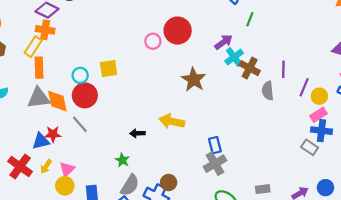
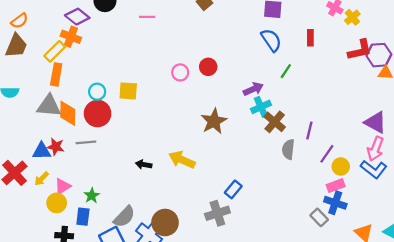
red circle: (178, 31) -> (208, 67), size x0.6
gray line: (80, 124) -> (86, 142), turned -66
blue rectangle: (215, 145) -> (233, 189), moved, turned 42
green star: (122, 160) -> (92, 196), moved
brown circle: (169, 182) -> (165, 223), size x1.5

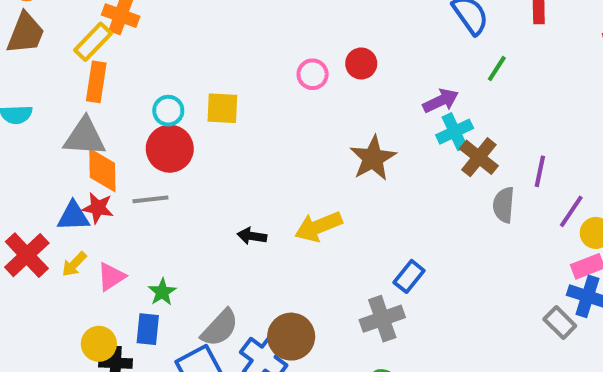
orange diamond: (68, 113) -> (102, 170), moved
yellow arrow: (182, 160) -> (318, 227), turned -45
yellow circle: (57, 203) -> (99, 344), moved

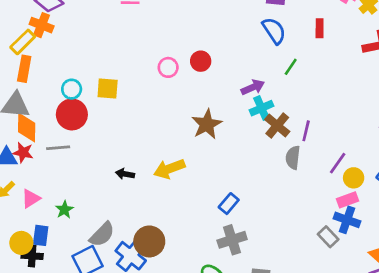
purple line: (540, 171) -> (306, 131), moved
gray cross: (382, 319) -> (232, 240), moved
blue rectangle: (148, 329) -> (41, 235), moved

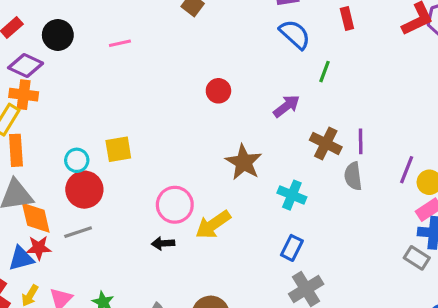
pink circle: (168, 67) -> (175, 205), moved, size x1.5
cyan cross: (262, 108) -> (292, 195), moved, turned -30

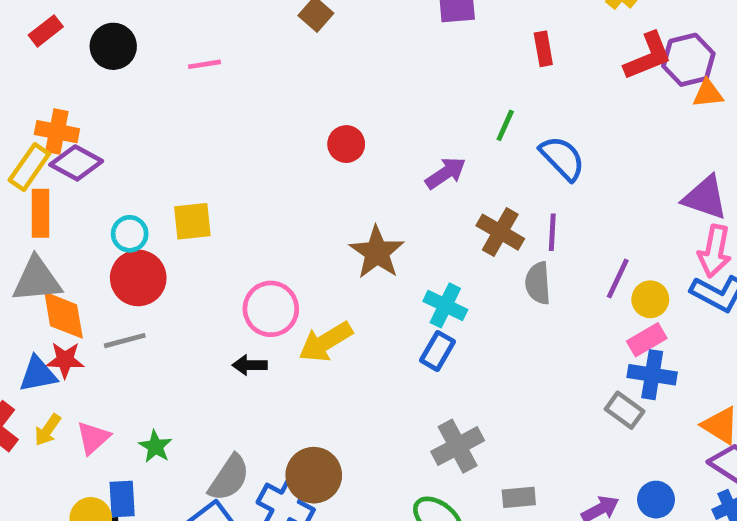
blue semicircle: (295, 34) -> (562, 158), moved
purple diamond: (26, 65) -> (76, 163), moved
blue rectangle: (292, 248) -> (437, 351), moved

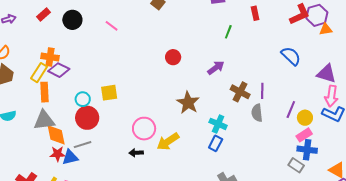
pink line: (205, 64) -> (112, 26), turned 48
green line: (505, 125) -> (228, 32), moved
blue semicircle: (562, 158) -> (291, 56), moved
blue triangle: (38, 374) -> (70, 157), moved

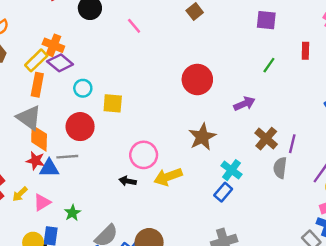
red circle: (173, 57) -> (197, 79), size x1.6
cyan circle: (83, 99) -> (83, 88), moved
gray triangle: (44, 120) -> (29, 118), turned 30

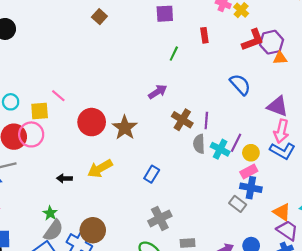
pink line: (134, 26) -> (58, 96), moved
red circle: (197, 79) -> (92, 122), moved
pink circle: (144, 155) -> (31, 134), moved
cyan cross: (231, 170) -> (220, 149), moved
green star: (72, 213) -> (50, 213), moved

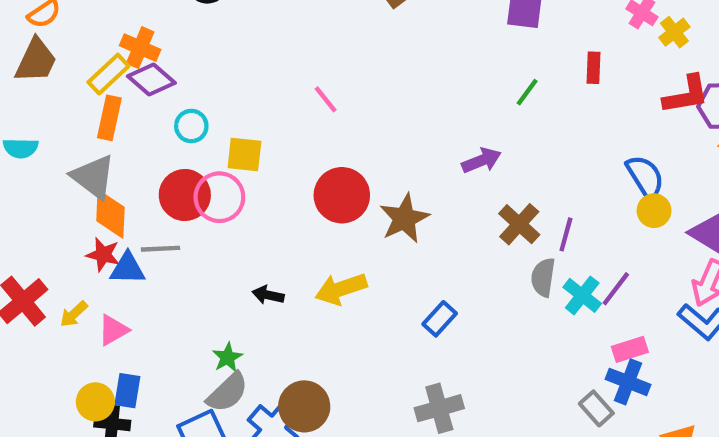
pink line: (58, 96) -> (326, 99), moved
yellow circle: (251, 153) -> (654, 211), moved

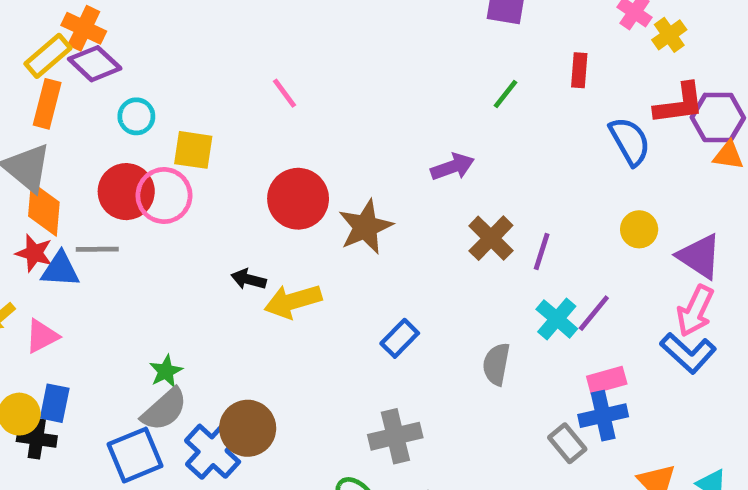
blue semicircle: (645, 177) -> (630, 141), moved
gray semicircle: (543, 277) -> (496, 364), moved
black arrow: (268, 295) -> (249, 279), moved
blue cross: (628, 382) -> (603, 416), turned -36

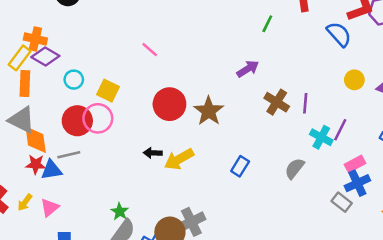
yellow square: (193, 150) -> (108, 91), turned 30
gray semicircle: (496, 364) -> (295, 168), turned 40
gray cross: (395, 436) -> (191, 222), moved

